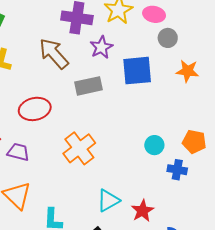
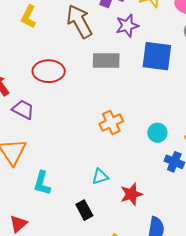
orange cross: (79, 148) -> (111, 122), moved, size x0.7
cyan triangle: (108, 200) -> (100, 177), size x0.7

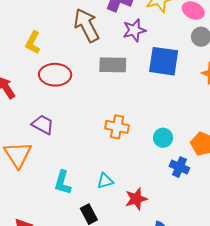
yellow L-shape: (29, 17) -> (33, 43), moved
purple trapezoid: (23, 110) -> (43, 125), moved
orange cross: (111, 122) -> (117, 127), turned 35
cyan L-shape: (42, 183) -> (63, 182), moved

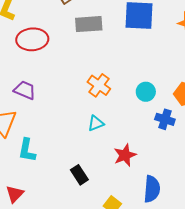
orange cross: (117, 127) -> (99, 85), turned 30
cyan triangle: (105, 181) -> (96, 123), moved
cyan L-shape: (63, 182) -> (27, 150), moved

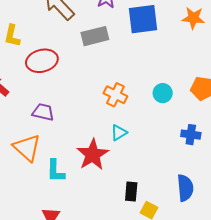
blue cross: (165, 119) -> (191, 135), moved
red star: (125, 155) -> (93, 155), moved, size x1.4
black rectangle: (79, 175) -> (131, 191), moved, turned 48

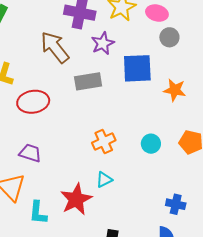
orange star: (193, 18) -> (175, 90), moved
orange cross: (115, 95) -> (104, 142), turned 35
blue cross: (191, 135) -> (176, 204), moved

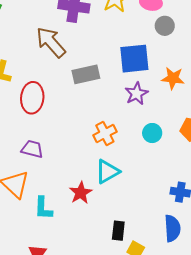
purple star: (103, 43) -> (136, 94), moved
red ellipse: (33, 102) -> (32, 98), turned -72
cyan triangle: (104, 180) -> (107, 171), size x1.5
red star: (76, 199) -> (81, 193), size x0.7

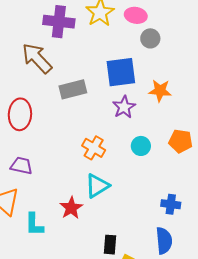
orange cross: (105, 134) -> (94, 148), turned -30

